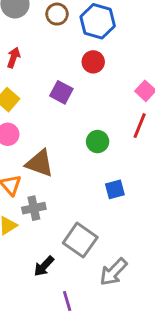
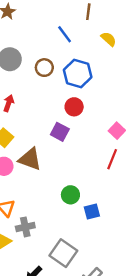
purple square: (61, 92) -> (60, 132), moved
green circle: (98, 142) -> (70, 195), moved
brown triangle: (40, 163) -> (30, 159), moved

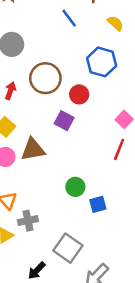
brown circle: (44, 68) -> (45, 78), moved, size x1.6
blue hexagon: (78, 73) -> (102, 62), moved
brown triangle: (30, 159) -> (33, 149), turned -30

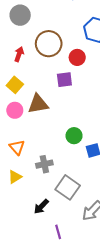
purple square: (64, 121) -> (64, 80), turned -35
gray cross: (28, 221) -> (44, 164), moved

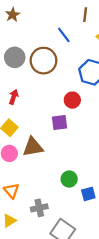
brown circle: (49, 44) -> (44, 61), moved

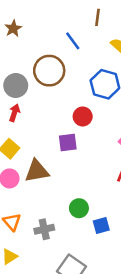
brown star: (13, 15) -> (13, 28), moved
gray circle: (15, 57) -> (16, 85), moved
gray cross: (39, 208) -> (44, 229), moved

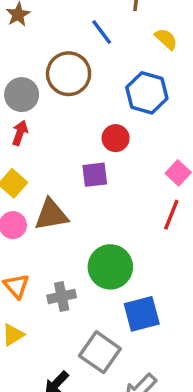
green circle: (79, 208) -> (110, 267), size x1.6
blue square: (101, 226) -> (142, 314), moved, size x1.5

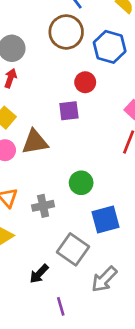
brown circle: (69, 74) -> (66, 32), moved
green circle: (110, 267) -> (81, 183), size x0.7

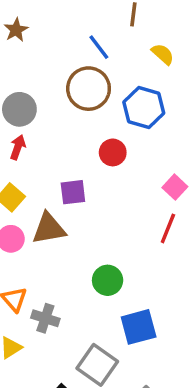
purple square: (69, 111) -> (73, 192), moved
gray cross: (43, 206) -> (45, 318), moved, turned 30

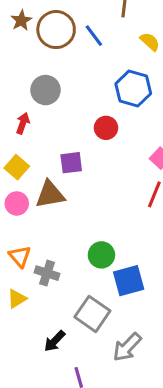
brown circle: (89, 89) -> (56, 30), moved
gray circle: (19, 109) -> (45, 90), moved
green circle: (108, 280) -> (101, 255), moved

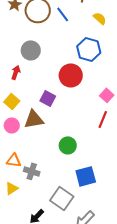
red circle: (106, 128) -> (71, 75), size x1.5
purple square: (71, 163) -> (48, 98), turned 35
green circle: (101, 255) -> (68, 145), moved
orange triangle: (20, 256) -> (14, 160), turned -42

